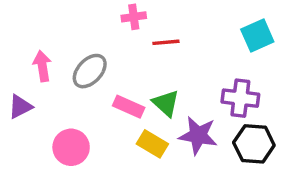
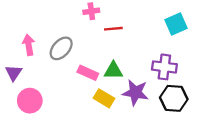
green triangle: (166, 103) -> (113, 70), turned -42
purple triangle: (20, 107) -> (14, 73), turned -30
pink circle: (71, 147) -> (30, 101), moved

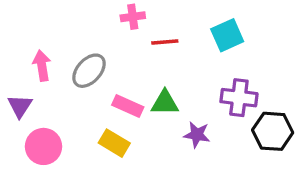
cyan square: (176, 24) -> (227, 35), moved
purple star: (135, 93) -> (197, 135), size x0.7
yellow rectangle: (104, 98) -> (114, 143), moved
black hexagon: (174, 98) -> (273, 131), moved

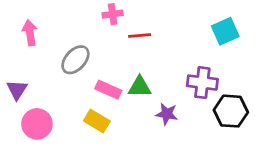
cyan square: (227, 35) -> (225, 31), moved
pink arrow: (42, 66) -> (30, 33), moved

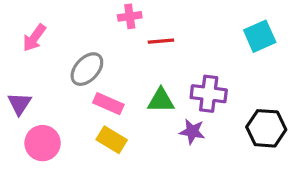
pink arrow: (30, 33) -> (34, 38), turned -135
purple cross: (202, 83) -> (209, 94), moved
pink rectangle: (108, 90) -> (108, 104), moved

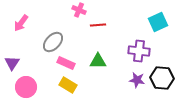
pink cross: (130, 16) -> (79, 10), turned 32
purple cross: (209, 94) -> (139, 51), moved
purple star: (192, 132) -> (137, 80), moved

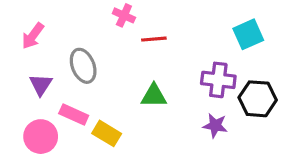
gray ellipse: (53, 42) -> (83, 66), turned -65
purple triangle: (12, 63) -> (41, 85), moved
pink rectangle: (66, 63) -> (74, 115), moved
black hexagon: (162, 78) -> (258, 99), moved

